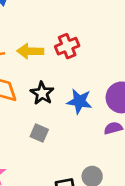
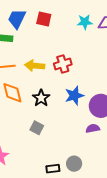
blue star: (79, 101) -> (74, 96), moved, turned -30

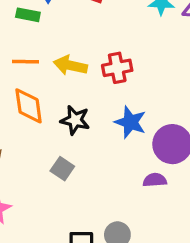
blue star: (74, 96) -> (130, 122), turned 30
black star: (41, 98) -> (75, 120), turned -30

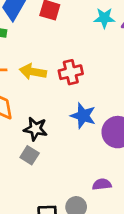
black star: (75, 120) -> (35, 129), moved
purple semicircle: (155, 180) -> (102, 184), moved

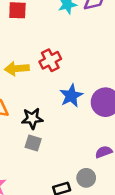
blue star: (83, 116) -> (71, 96), turned -30

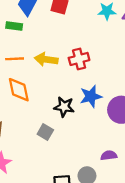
black star: (32, 118) -> (64, 107), moved

